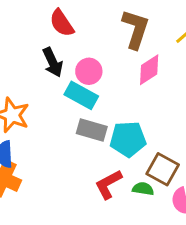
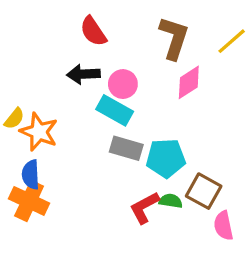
black arrow: (53, 62) -> (83, 74), turned 112
green semicircle: (143, 189) -> (171, 201), moved

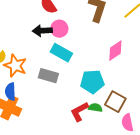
pink diamond: (189, 82) -> (115, 51), moved
pink circle: (123, 84) -> (59, 29), moved
gray rectangle: (126, 148) -> (48, 76), moved

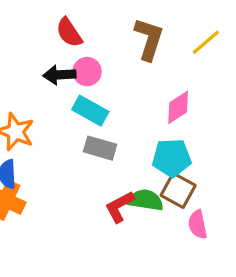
gray rectangle: (48, 76) -> (100, 148), moved
cyan pentagon: (92, 82) -> (172, 158), moved
green semicircle: (95, 108) -> (146, 200), size x1.5

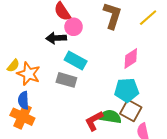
pink circle: (87, 72) -> (74, 27), moved
gray rectangle: (100, 148) -> (66, 80), moved

